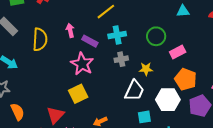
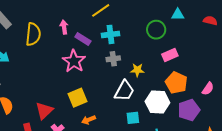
green circle: (156, 36) -> (156, 30), moved
yellow square: (78, 94) -> (78, 98), moved

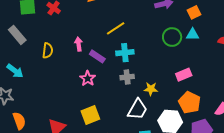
green circle: (156, 30) -> (172, 37), moved
yellow semicircle: (33, 34) -> (48, 51), size x0.7
pink star: (74, 61) -> (88, 78), size x0.7

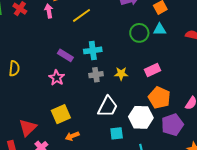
yellow line: (116, 28) -> (81, 15), moved
pink arrow: (79, 44) -> (49, 11), moved
yellow semicircle: (48, 51) -> (14, 68), moved
yellow star: (151, 89) -> (121, 74), moved

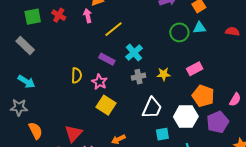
yellow line: (81, 15) -> (113, 29), moved
cyan cross: (93, 50) -> (134, 53), turned -30
yellow semicircle: (14, 68) -> (77, 75), moved
yellow square: (61, 114) -> (106, 105), moved, turned -30

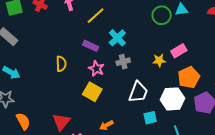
yellow star: (164, 74) -> (159, 60), moved
pink star: (99, 82) -> (96, 69), moved
orange pentagon: (203, 96) -> (189, 77), turned 30

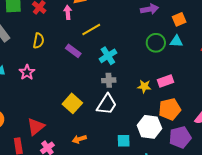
purple rectangle: (91, 46) -> (73, 51), moved
yellow semicircle: (61, 64) -> (38, 41), moved
pink star: (96, 69) -> (27, 72), moved
white trapezoid: (138, 92) -> (107, 104), moved

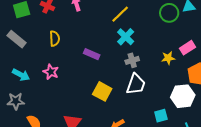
yellow line: (91, 30) -> (120, 14), moved
purple rectangle: (73, 51) -> (92, 54), moved

